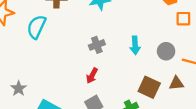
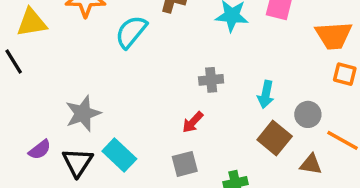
brown square: (149, 87) -> (275, 138), moved
gray star: (19, 88) -> (83, 113), size x1.5

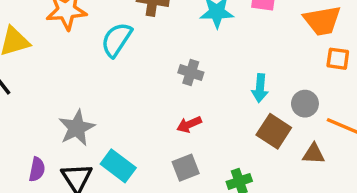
gray cross: (211, 80) -> (191, 73), moved, turned 30
red arrow: (193, 122) -> (189, 124), turned 30
purple semicircle: (40, 150) -> (37, 169), turned -35

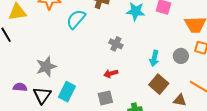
gray circle: (305, 104) -> (181, 56), moved
cyan rectangle: (118, 166) -> (67, 92), turned 72
purple semicircle: (37, 169) -> (20, 87), turned -104

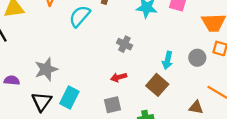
brown square: (159, 84) -> (157, 85), moved
purple semicircle: (20, 87) -> (12, 80), moved

